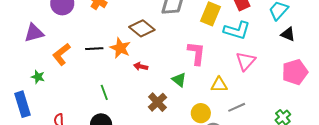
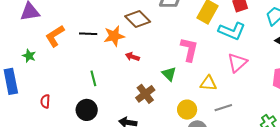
orange star: (120, 48) -> (114, 36), turned 30

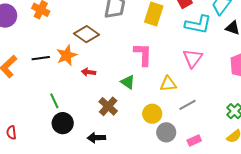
cyan L-shape: (232, 31) -> (198, 24), moved
black circle: (87, 110) -> (63, 123), moved

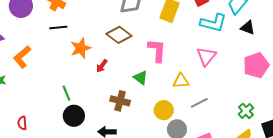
brown diamond: (87, 34) -> (119, 35), moved
black line: (41, 58) -> (58, 28), moved
red arrow: (88, 72) -> (102, 66), turned -64
brown cross: (108, 106) -> (120, 101), turned -30

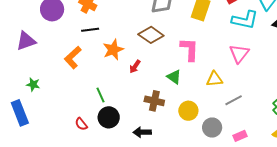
orange L-shape: (22, 57) -> (73, 58), moved
yellow circle: (164, 110) -> (188, 111), moved
red semicircle: (22, 123) -> (81, 124), moved, turned -32

